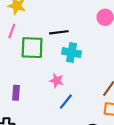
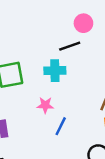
black line: (59, 32) -> (70, 46), moved

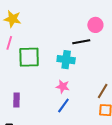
pink star: (45, 105) -> (63, 87), moved

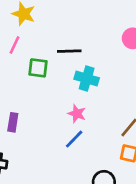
black line: (81, 42) -> (69, 51), moved
green square: (29, 57) -> (38, 68), size x0.7

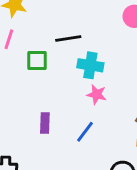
pink star: (77, 114) -> (97, 94), moved
purple rectangle: (13, 122) -> (45, 123), moved

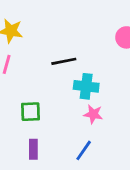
green square: (37, 60) -> (31, 112), moved
purple rectangle: (45, 123) -> (33, 149), moved

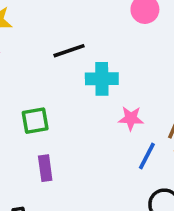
pink star: (93, 114) -> (131, 118), moved
blue line: (84, 150) -> (147, 156), moved

